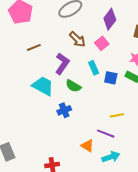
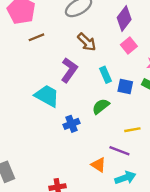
pink square: (102, 43) -> (129, 45), moved
brown line: (34, 47) -> (36, 37), moved
green semicircle: (73, 86) -> (101, 106), moved, turned 112

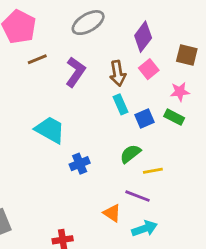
brown arrow: (87, 42) -> (118, 73), moved, turned 36
purple L-shape: (69, 70) -> (75, 72), moved
blue square: (125, 86) -> (144, 118), turned -35
green semicircle: (101, 106) -> (130, 154), moved

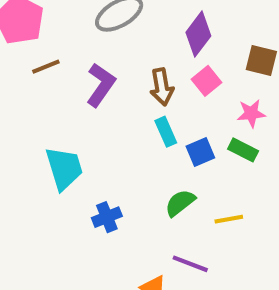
cyan trapezoid: (50, 130) -> (64, 168), turned 44
yellow line: (153, 171) -> (229, 219), moved

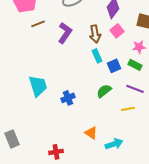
cyan trapezoid: (64, 168) -> (38, 86), moved
yellow line: (229, 219) -> (128, 109), moved
purple line: (190, 264) -> (135, 89), moved

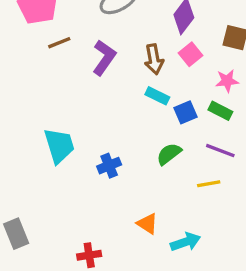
cyan rectangle: (97, 56) -> (157, 96), turned -40

